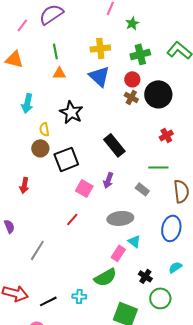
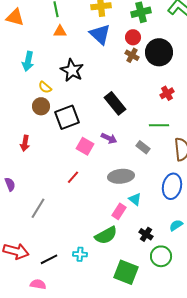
yellow semicircle: (44, 129) -> (45, 87), turned -40
purple arrow: (108, 180) -> (109, 138), turned -84

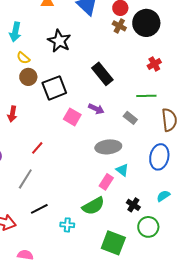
yellow semicircle: (45, 87) -> (23, 58), moved
red line: (73, 177) -> (37, 148), moved
black line: (49, 259) -> (39, 209), moved

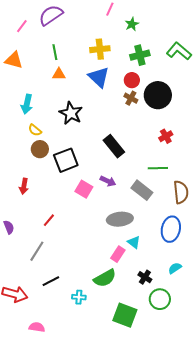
gray rectangle: (130, 118) -> (142, 190), size x1.5

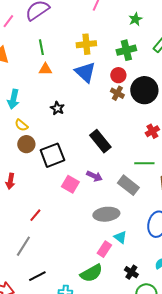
green star: (132, 24) -> (135, 19), moved
black star: (71, 113) -> (57, 108), size x0.6

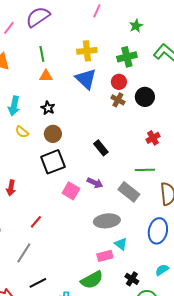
black circle: (144, 90) -> (145, 97), size x0.7
black star: (57, 108) -> (48, 108), moved
black rectangle: (100, 141) -> (101, 148), size x0.7
brown circle: (26, 144) -> (53, 134), moved
pink rectangle: (104, 249) -> (105, 256), turned 42

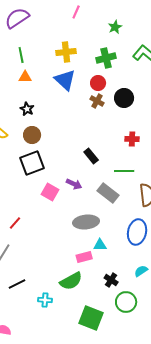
red cross: (153, 138) -> (132, 139), turned 32
black rectangle: (101, 148) -> (91, 156), moved
cyan triangle: (121, 244) -> (100, 245), turned -40

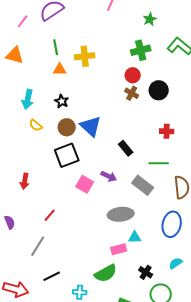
yellow cross: (66, 52) -> (85, 56), moved
blue triangle: (65, 80) -> (91, 126), moved

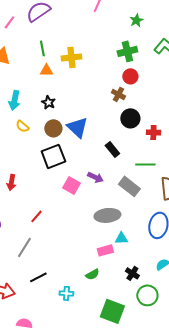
red circle: (133, 75) -> (130, 76), moved
black circle: (159, 90) -> (130, 118), moved
green semicircle: (106, 273) -> (92, 274), size x0.6

